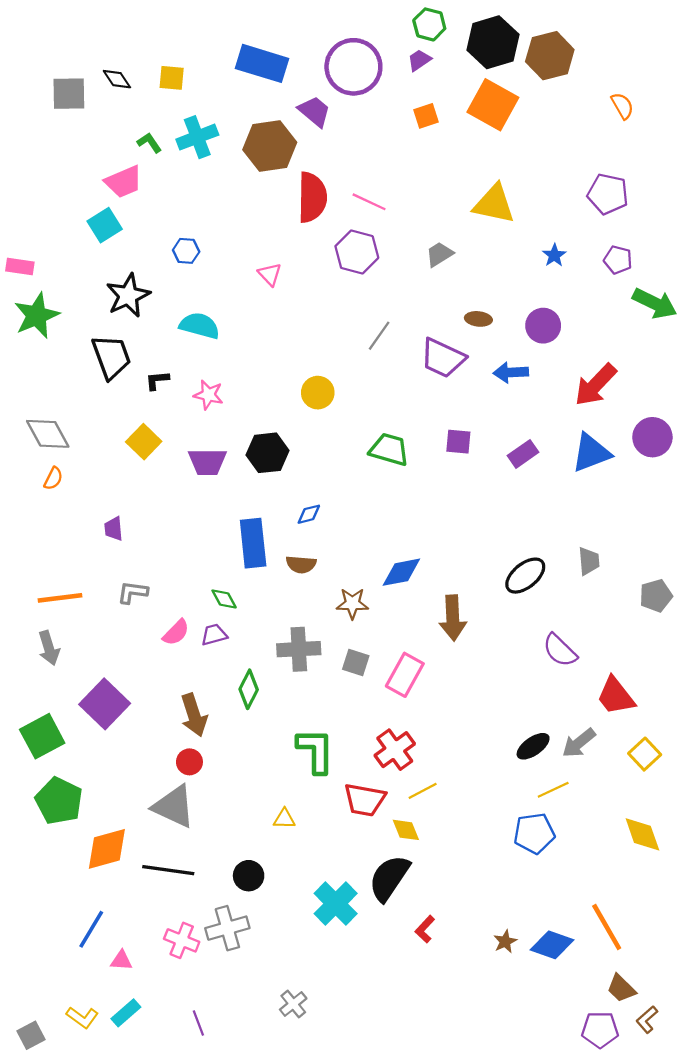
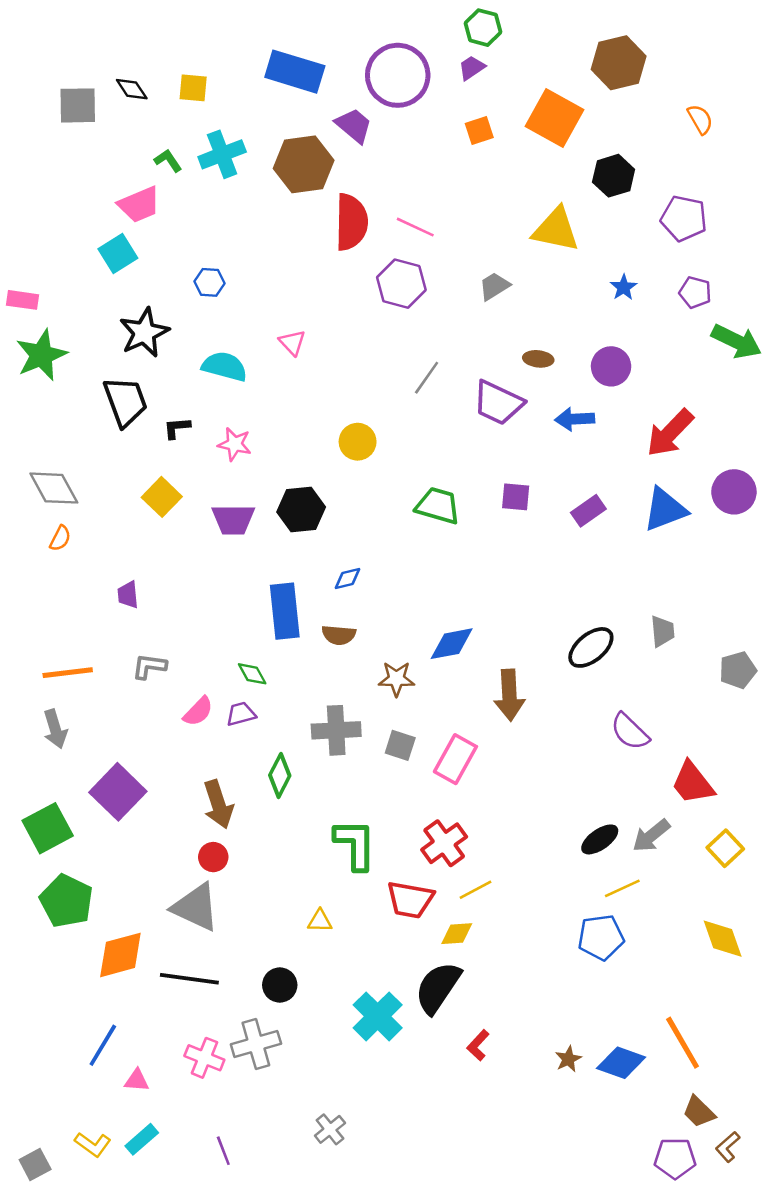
black hexagon: (493, 42) -> (614, 176), moved, size x0.7
pink triangle: (270, 274) -> (292, 343), moved
yellow diamond: (406, 830) -> (457, 934), turned -72

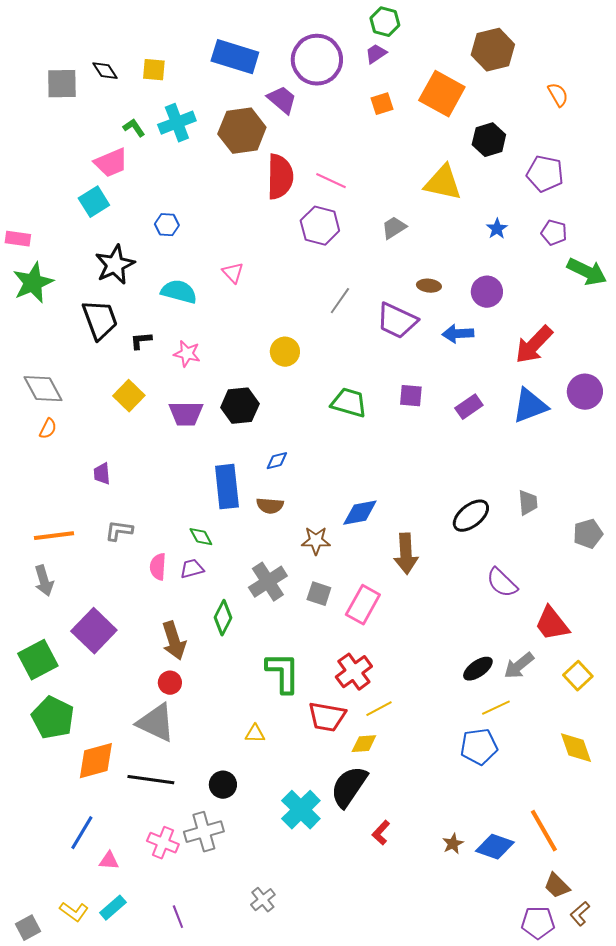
pink semicircle: (198, 711) -> (158, 567), turned 140
gray cross: (336, 730) -> (268, 582), turned -30

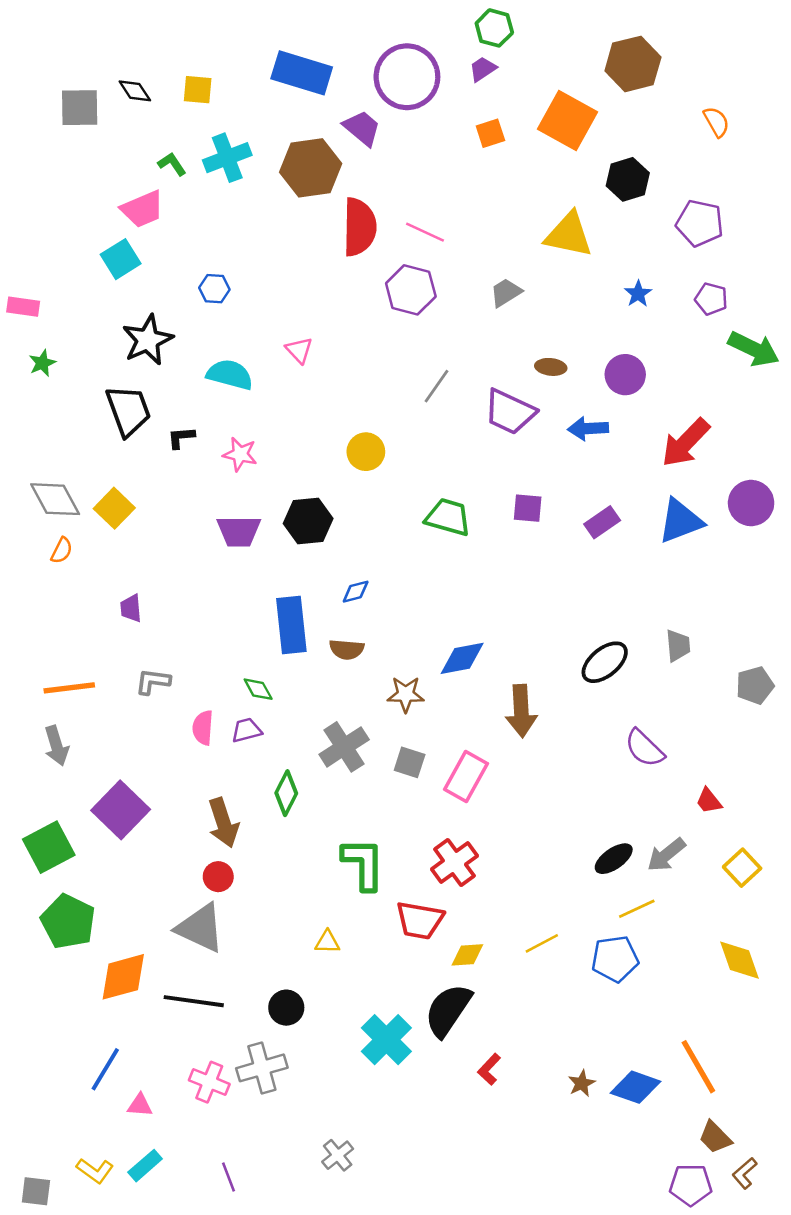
green star: (33, 283) -> (42, 363), size x0.5
yellow square: (129, 396) -> (114, 508), moved
red trapezoid: (552, 624) -> (709, 801), size x0.6
yellow line: (379, 709) -> (542, 943), moved
gray square: (28, 928) -> (36, 1191), turned 35

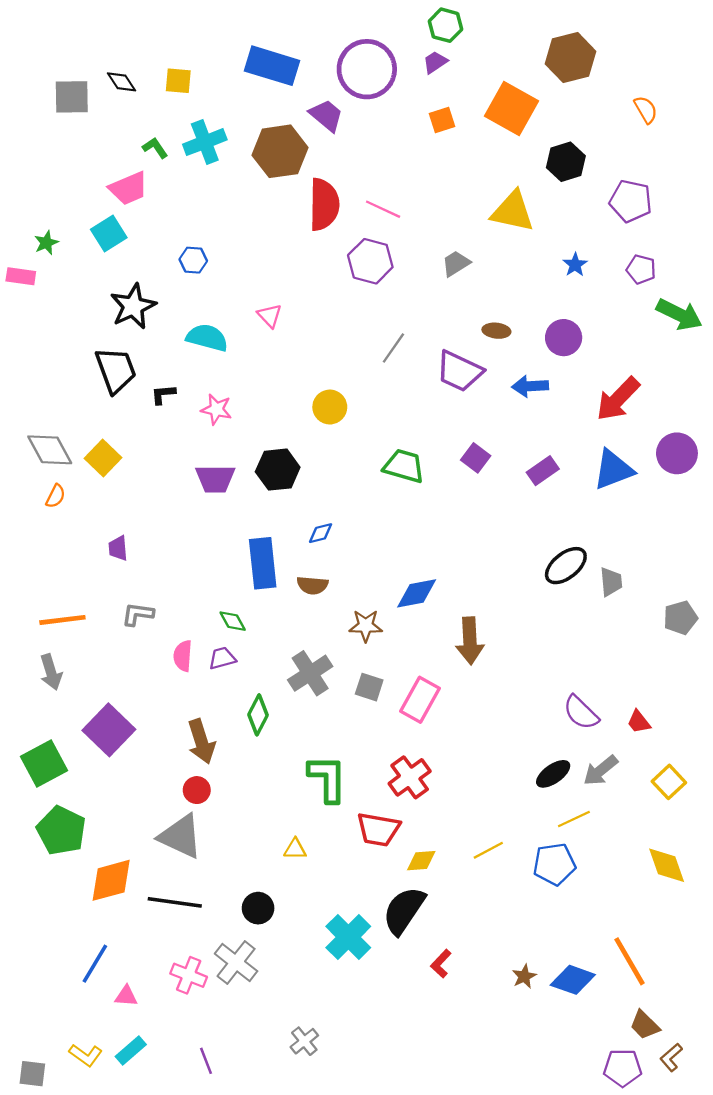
green star: (42, 363) -> (46, 243), moved
purple square: (528, 508) -> (476, 458), turned 32
black ellipse: (605, 662) -> (566, 566), moved
purple semicircle: (644, 748) -> (581, 713), moved
gray cross: (262, 1068) -> (236, 962), turned -36

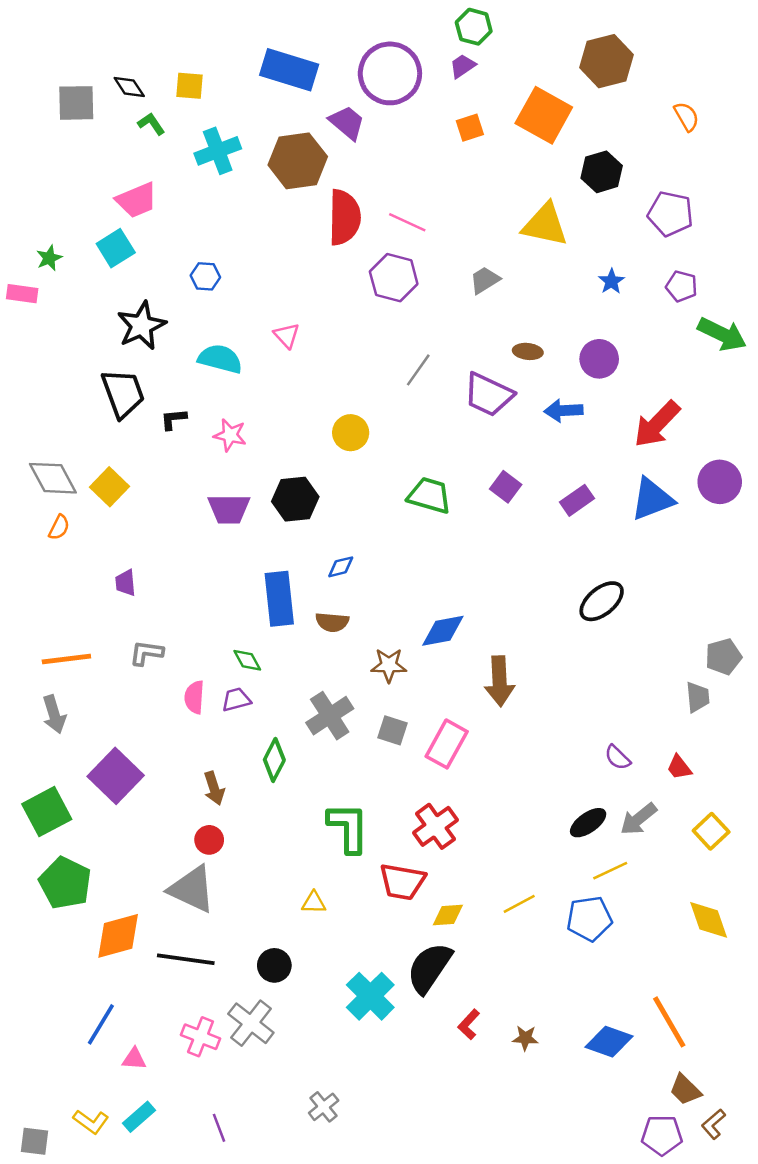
green L-shape: (155, 148) -> (151, 124), moved
gray trapezoid: (611, 582) -> (698, 697), moved
purple semicircle: (581, 713) -> (618, 757), size x0.7
brown arrow: (201, 741) -> (214, 788), size x0.7
brown star: (524, 976) -> (525, 1038), moved, turned 30

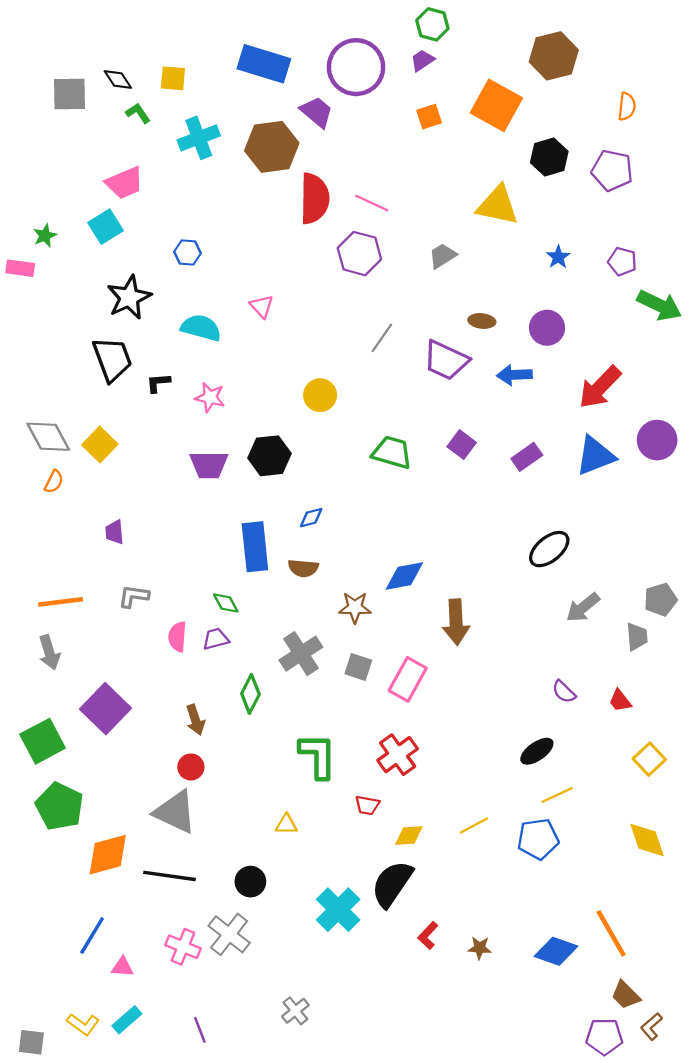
orange semicircle: (686, 116) -> (627, 106), turned 36
purple pentagon: (670, 214) -> (612, 170), moved
gray arrow: (639, 819) -> (583, 607), moved
red trapezoid: (402, 882) -> (367, 805), size x0.6

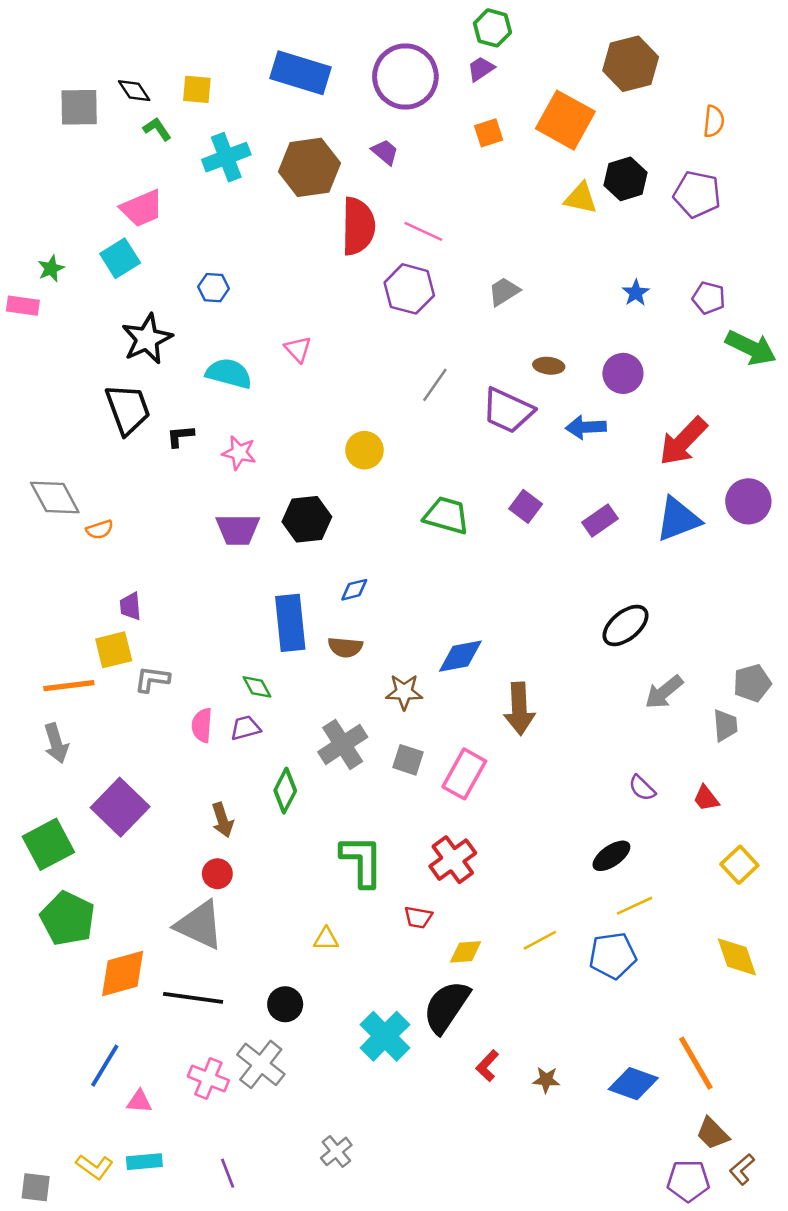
purple trapezoid: (317, 112) -> (385, 152), moved, size x0.7
yellow triangle: (498, 205) -> (581, 198), moved, size x0.7
yellow square: (100, 445) -> (114, 650), moved, turned 32
orange semicircle: (54, 482) -> (100, 530), moved, turned 45
cyan rectangle: (127, 1020) -> (144, 1162), turned 36

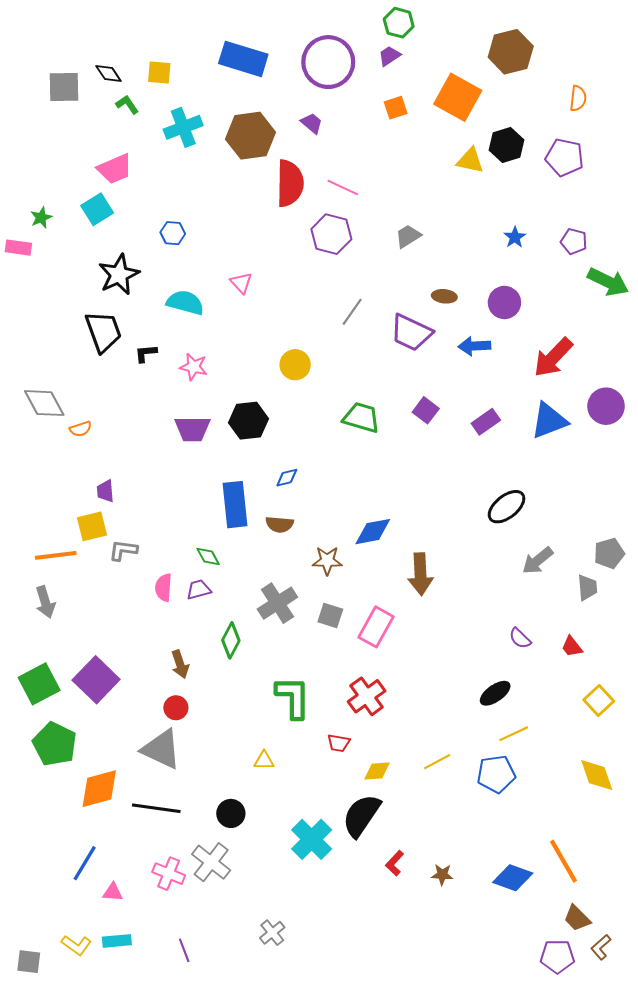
purple square: (120, 807) -> (96, 680), moved

